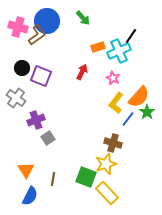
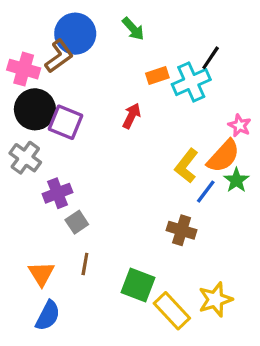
pink cross: (18, 27) -> (24, 69), moved
black circle: (22, 68) -> (35, 109), size x1.6
pink star: (113, 78) -> (240, 125), moved
yellow star: (106, 164) -> (215, 299), moved
brown line: (53, 179) -> (85, 264), moved

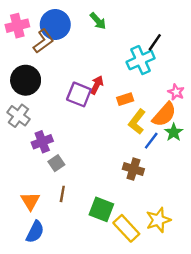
pink cross: (24, 69) -> (17, 26), moved, turned -30
orange rectangle: (157, 76) -> (125, 99), moved
purple square: (66, 122) -> (79, 94), moved

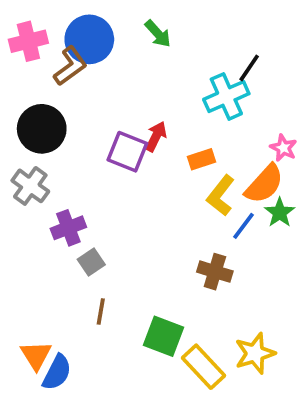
orange triangle: (30, 201) -> (36, 355), moved

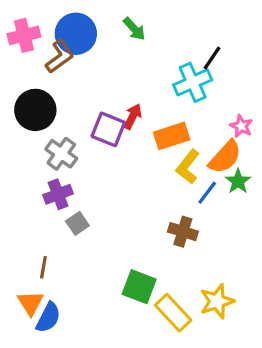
orange rectangle: (202, 159) -> (172, 136), size x1.5
gray cross: (30, 186) -> (61, 154), moved
brown line: (101, 312) -> (43, 267), moved

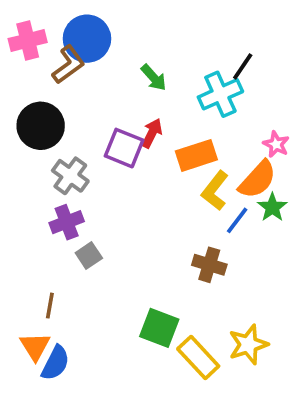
green arrow: (134, 29) -> (154, 78), moved

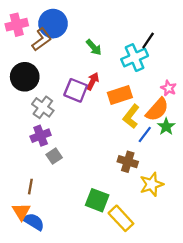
yellow star: (248, 345) -> (152, 184), moved
blue semicircle: (55, 363) -> (34, 222), turned -85

